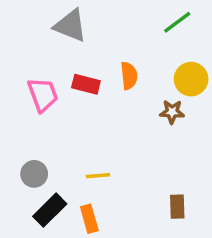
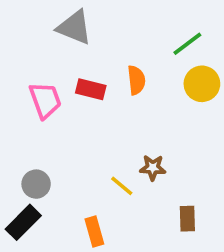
green line: (177, 22) -> (187, 44), moved
brown star: (172, 112) -> (153, 168), moved
yellow line: (98, 176) -> (122, 186), moved, turned 45
black rectangle: (50, 210) -> (23, 222), moved

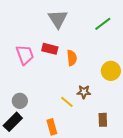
gray triangle: (74, 27) -> (58, 19), moved, turned 35
orange semicircle: (136, 80) -> (72, 58), moved
yellow circle: (202, 84) -> (111, 71), moved

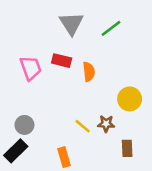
green line: (103, 24) -> (111, 28), moved
yellow circle: (111, 71) -> (130, 99), moved
brown star: (84, 92) -> (106, 124), moved

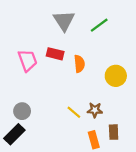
yellow circle: (130, 99) -> (116, 76), moved
orange rectangle: (64, 157) -> (94, 140), moved

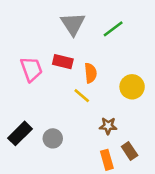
gray circle: (22, 111) -> (53, 138), moved
yellow line: (74, 112) -> (82, 96), moved
brown rectangle: (114, 132) -> (130, 151), turned -32
black rectangle: (14, 134) -> (20, 133), moved

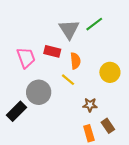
gray triangle: (73, 24) -> (69, 29), moved
gray circle: (53, 138) -> (39, 92), moved, size x1.5

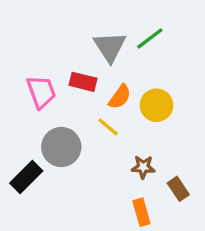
orange semicircle: (75, 61) -> (120, 97), turned 42
yellow circle: (110, 72) -> (157, 105), moved
brown rectangle: (108, 126) -> (178, 189), moved

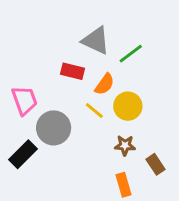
green line: (150, 38) -> (131, 54), moved
gray triangle: (110, 47) -> (96, 41), turned -32
pink trapezoid: (41, 92) -> (24, 100), moved
yellow circle: (157, 105) -> (128, 106), moved

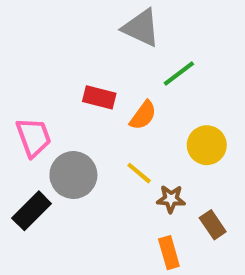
gray triangle: (96, 41) -> (141, 28), moved
yellow circle: (128, 106) -> (207, 145), moved
yellow line: (94, 110) -> (139, 173), moved

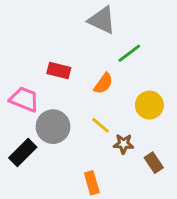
red rectangle: (99, 97) -> (59, 71), moved
pink trapezoid: (34, 137) -> (24, 99), turned -48
orange rectangle: (169, 253) -> (92, 183), moved

